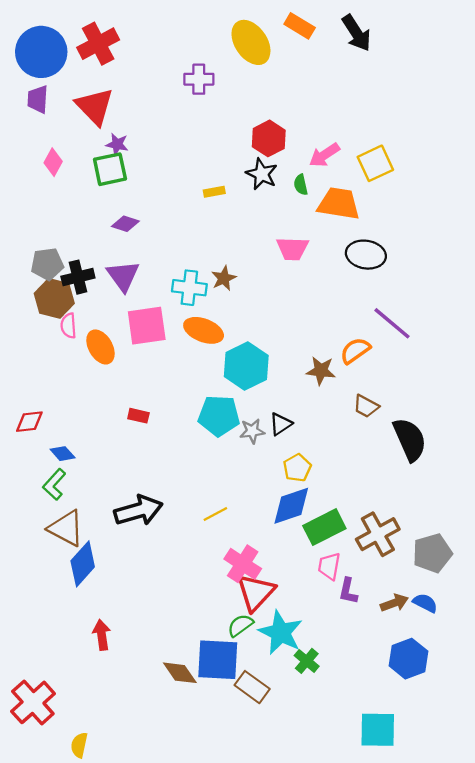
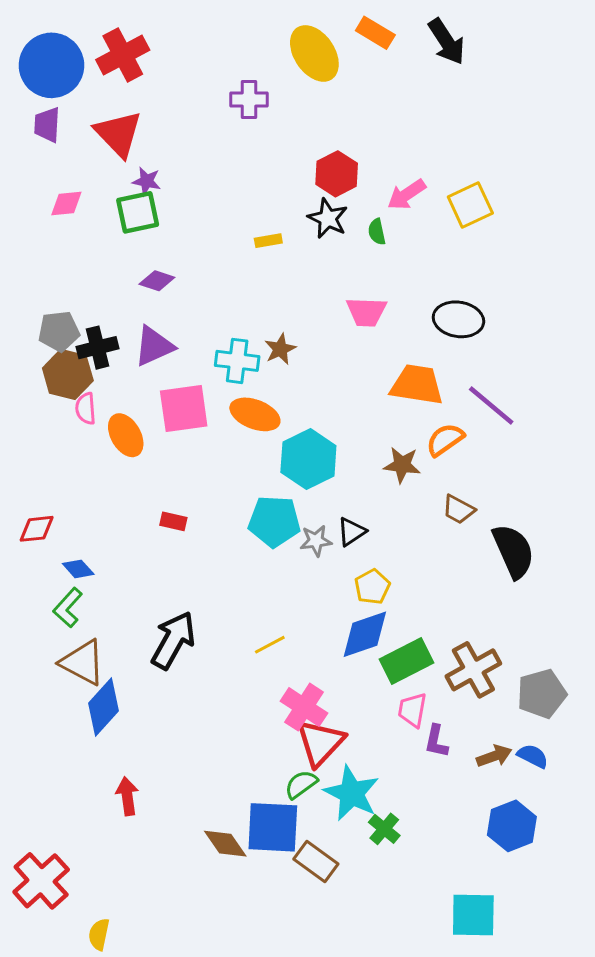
pink diamond: (53, 162) -> (66, 203), turned 56
orange trapezoid: (339, 204) -> (417, 385), moved
purple triangle: (123, 276) -> (154, 346), turned 42
black arrow: (138, 510) -> (173, 640), turned -45

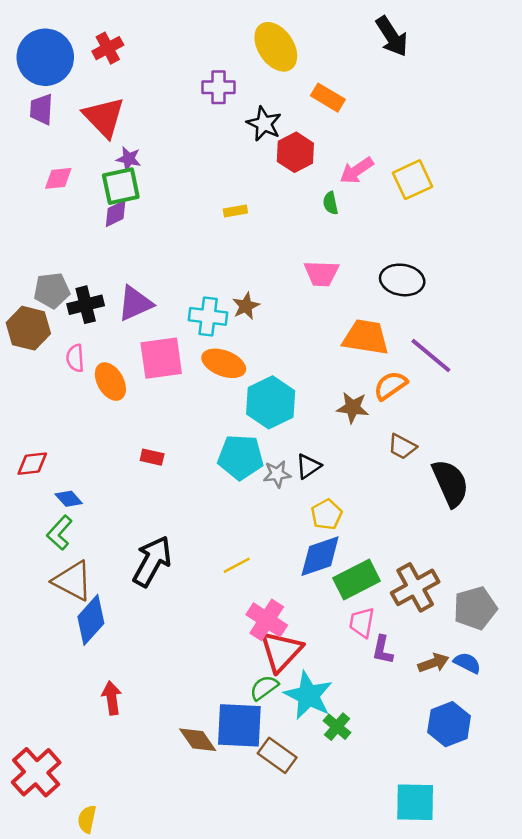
orange rectangle: (375, 33) -> (328, 98), moved
red cross: (123, 55) -> (108, 48), size x0.7
black star: (328, 218) -> (264, 124), moved
purple diamond: (157, 281) -> (116, 214), moved, turned -44
brown hexagon: (68, 374) -> (28, 328), moved

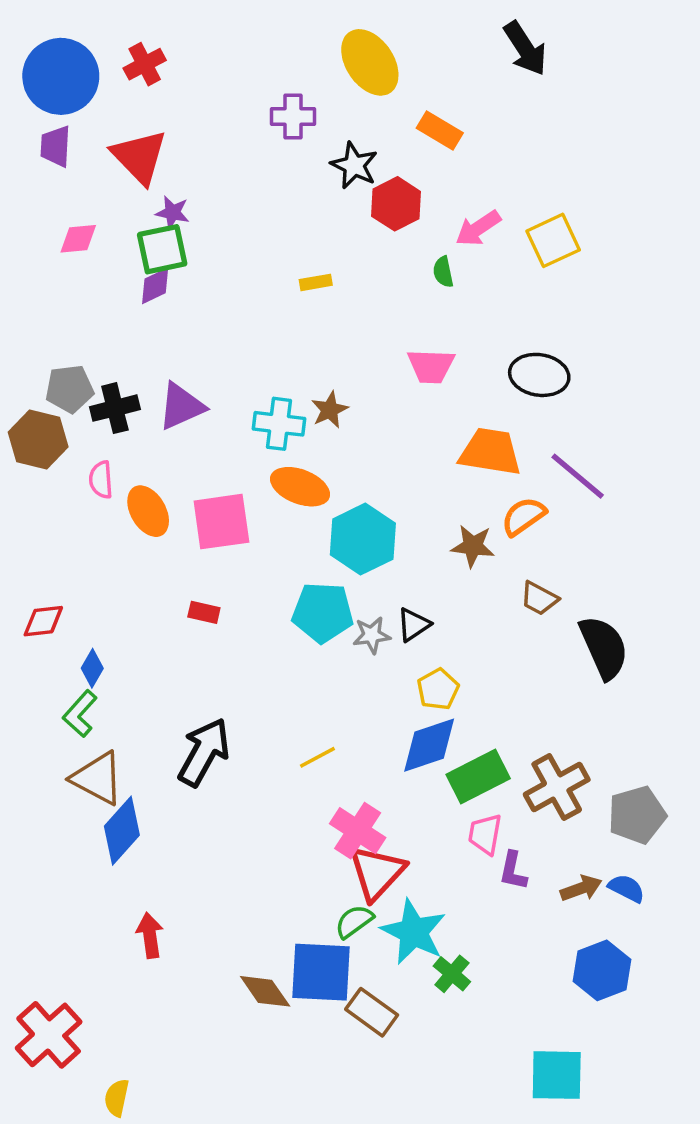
pink square: (161, 358) -> (221, 522), moved
blue diamond: (69, 499) -> (92, 668), turned 72

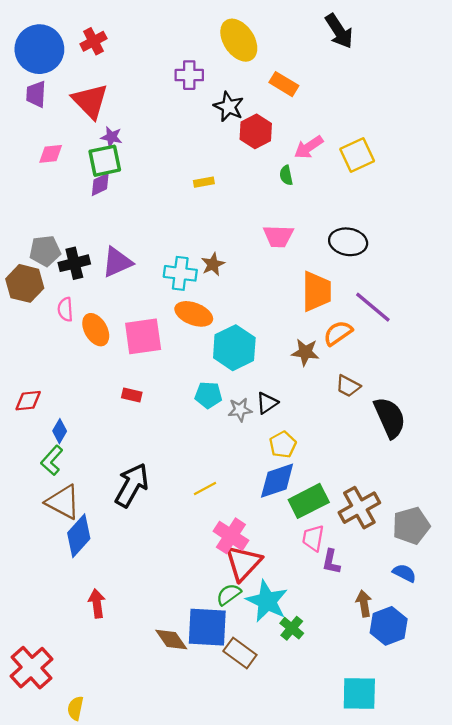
orange trapezoid: (490, 452) -> (317, 291), turned 81
cyan pentagon: (323, 612) -> (208, 395), size x0.7
brown arrow: (581, 888) -> (364, 603), moved, turned -80

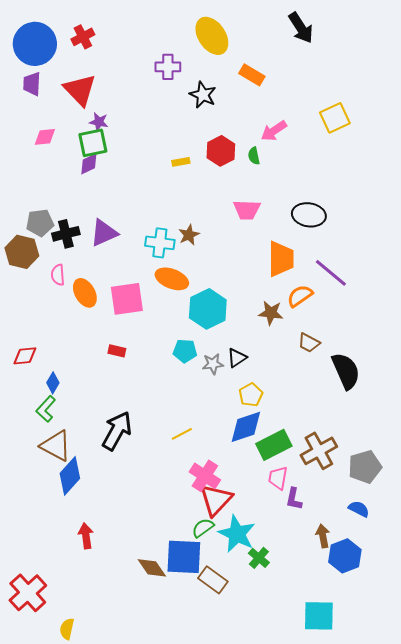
red hexagon: (256, 131) -> (221, 151), moved
yellow square: (357, 155) -> (335, 118), moved

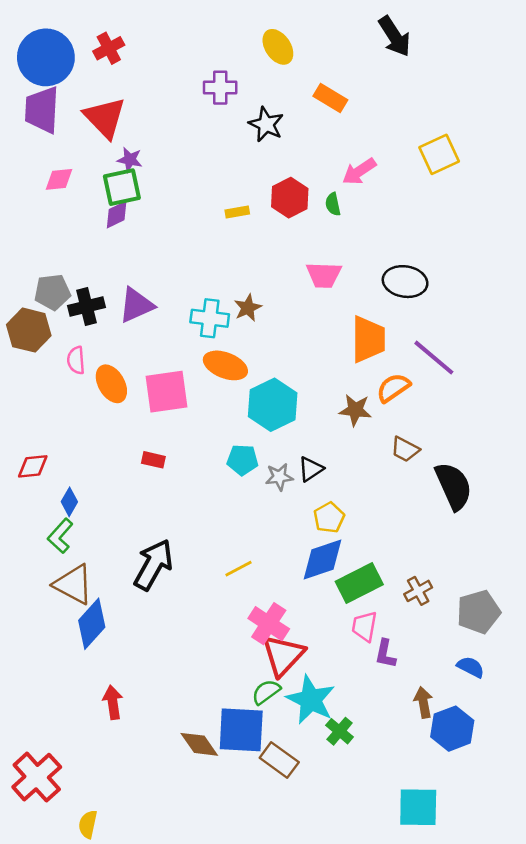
yellow ellipse: (212, 36) -> (278, 47), size x0.7
purple trapezoid: (32, 84) -> (42, 110), size x1.5
brown cross: (319, 451) -> (418, 591), size x0.6

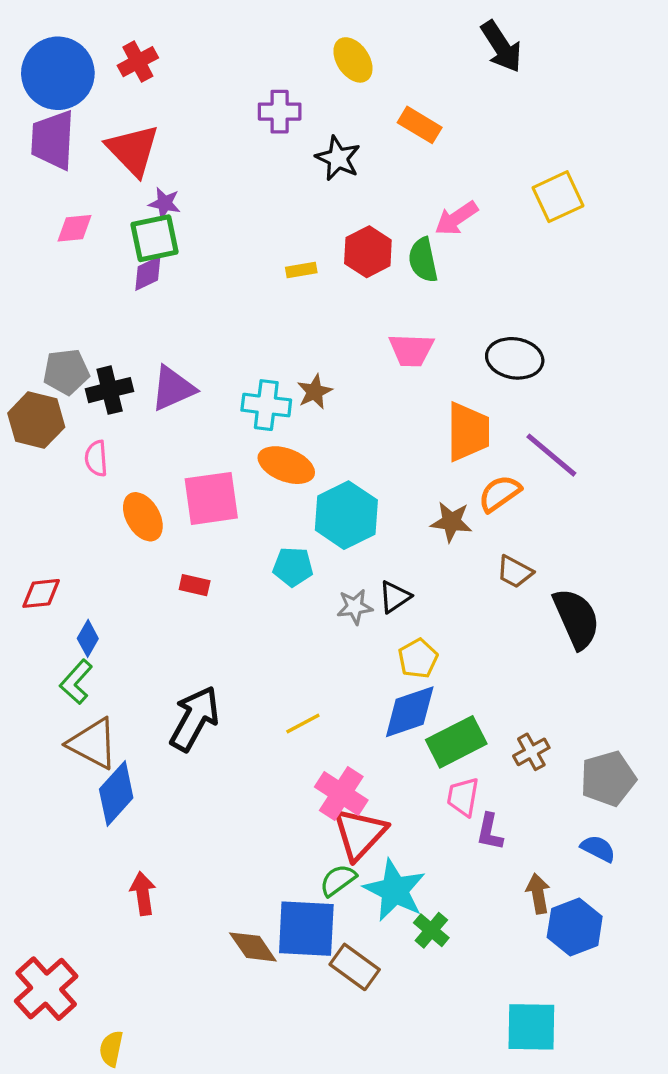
green semicircle: (333, 204) -> (423, 260), size x1.5
orange ellipse: (111, 384) -> (143, 517), moved
cyan pentagon: (243, 460) -> (293, 567), moved

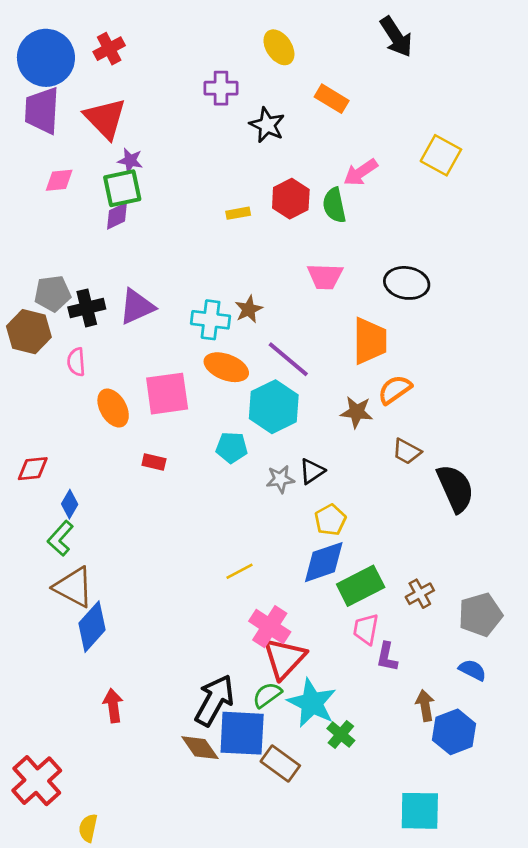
yellow square: (558, 197) -> (441, 155), turned -36
purple line: (551, 455) -> (288, 359), moved
black arrow: (195, 719) -> (214, 700), moved

